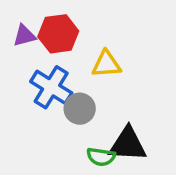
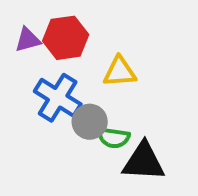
green semicircle: (101, 157) -> (114, 138), moved

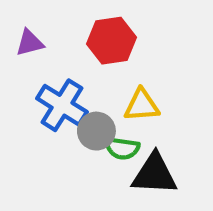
red hexagon: (66, 38) -> (111, 41), moved
yellow triangle: (120, 72) -> (142, 105), moved

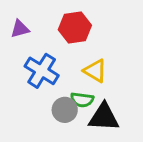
yellow triangle: (142, 105) -> (95, 71), turned 35
gray circle: (96, 131) -> (65, 110), moved

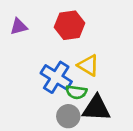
blue cross: (42, 71) -> (56, 77), moved
gray circle: (65, 110) -> (68, 116), moved

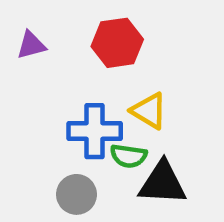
blue cross: (56, 77) -> (95, 131), turned -32
gray circle: (68, 116) -> (76, 194), moved

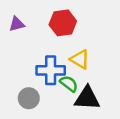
green semicircle: (129, 156) -> (69, 84), turned -150
gray circle: (76, 194) -> (29, 98), moved

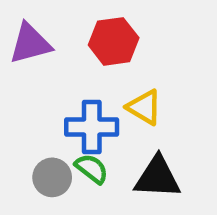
purple triangle: (17, 24) -> (30, 44), size x1.5
green semicircle: (69, 84) -> (92, 169), moved

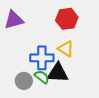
red hexagon: (114, 41) -> (67, 19), moved
black triangle: (157, 177) -> (58, 73), moved

